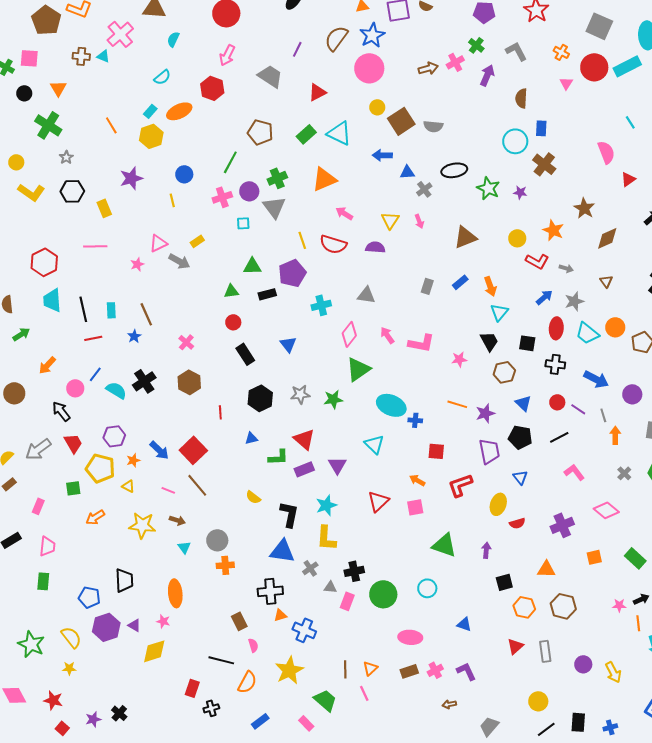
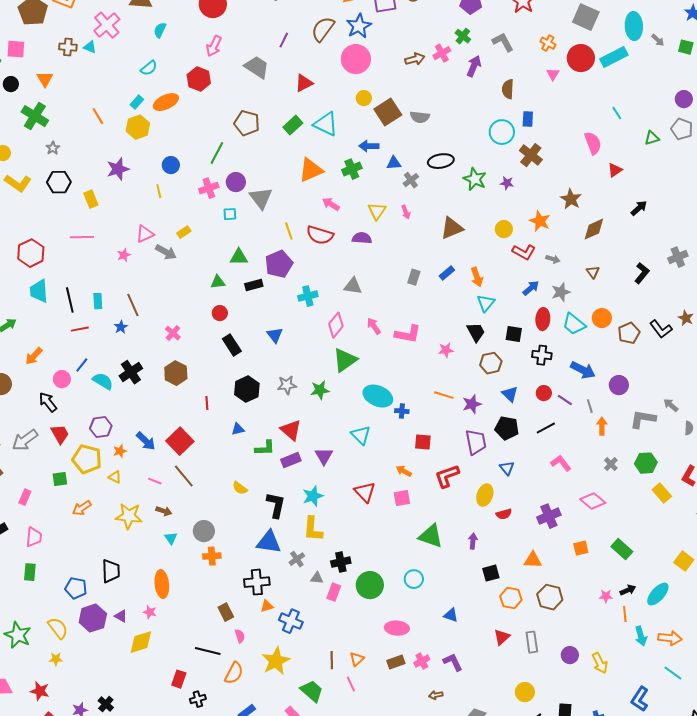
green cross: (277, 178) -> (352, 169), moved
red triangle: (378, 501) -> (365, 492), turned -30

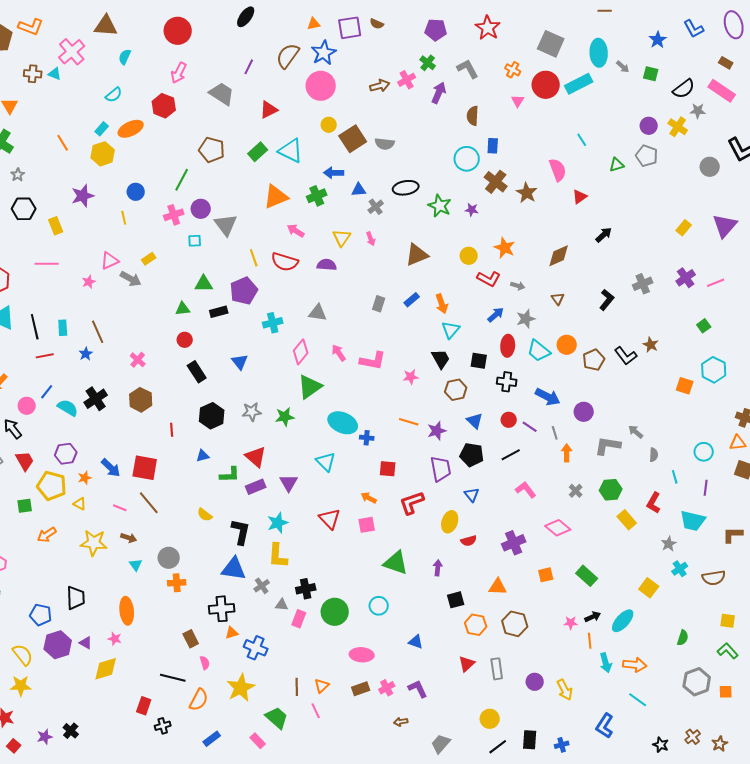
brown star: (571, 199) -> (527, 193), moved
red square: (180, 441) -> (145, 468), turned -36
yellow star: (56, 659) -> (21, 686), size x1.5

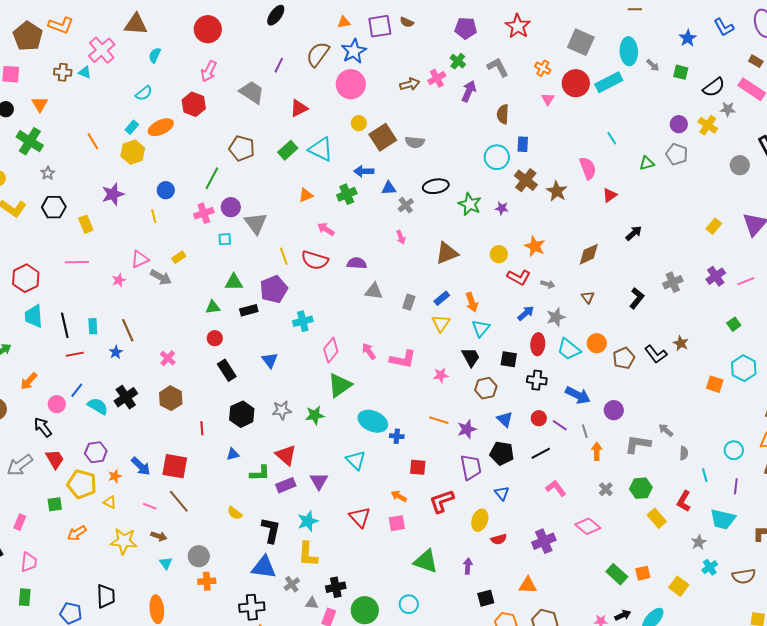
orange triangle: (276, 197) -> (306, 195), size x0.6
yellow triangle: (342, 238) -> (441, 323), moved
gray triangle: (318, 313) -> (374, 291), moved
orange square: (546, 575) -> (643, 573), moved

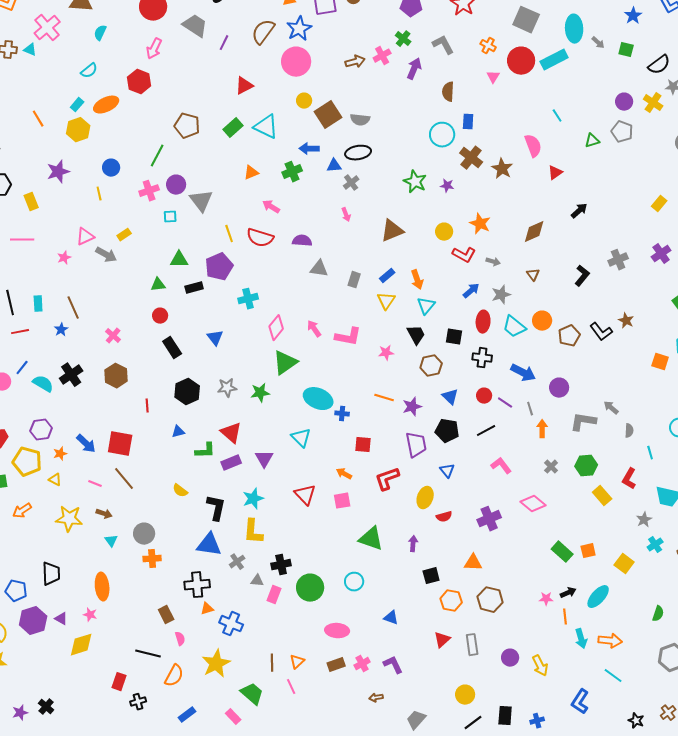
gray trapezoid: (252, 92) -> (195, 26), moved
black ellipse: (436, 186) -> (358, 153), moved

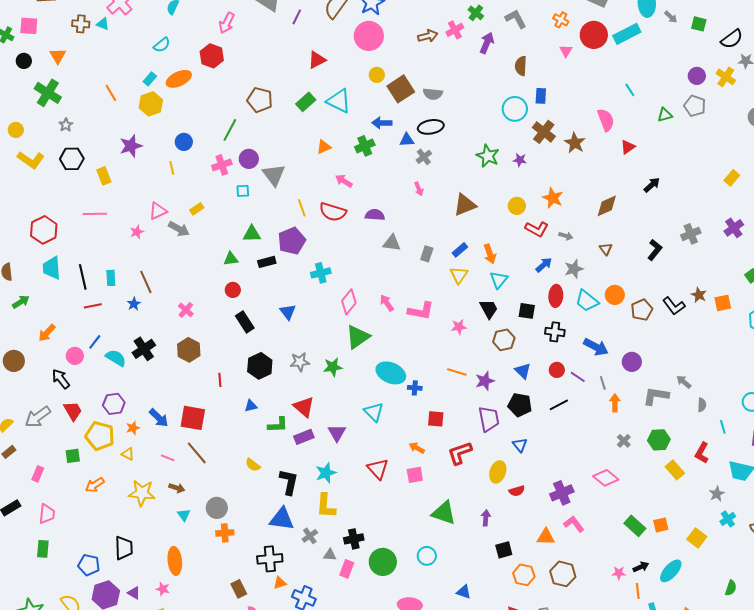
orange square: (660, 362) -> (723, 303), moved, turned -30
pink L-shape: (501, 466) -> (574, 524), moved

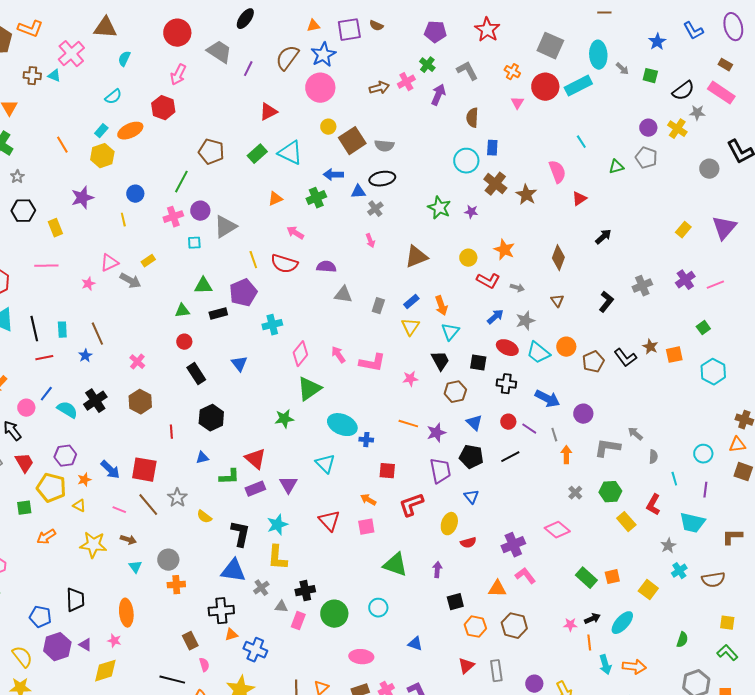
gray triangle: (274, 175) -> (225, 227), turned 35
brown diamond: (607, 206) -> (558, 258), turned -45
red ellipse: (556, 296) -> (507, 348), turned -70
gray star: (300, 362) -> (177, 498), moved, turned -30

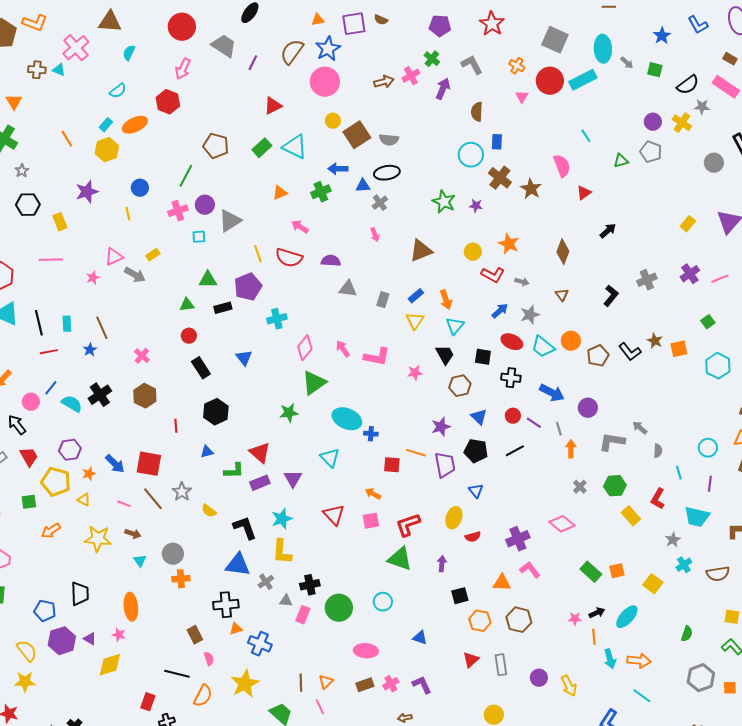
orange line: (408, 424) -> (416, 453), moved
red L-shape: (411, 505) -> (408, 525), moved
black L-shape: (240, 534) -> (245, 528), turned -32

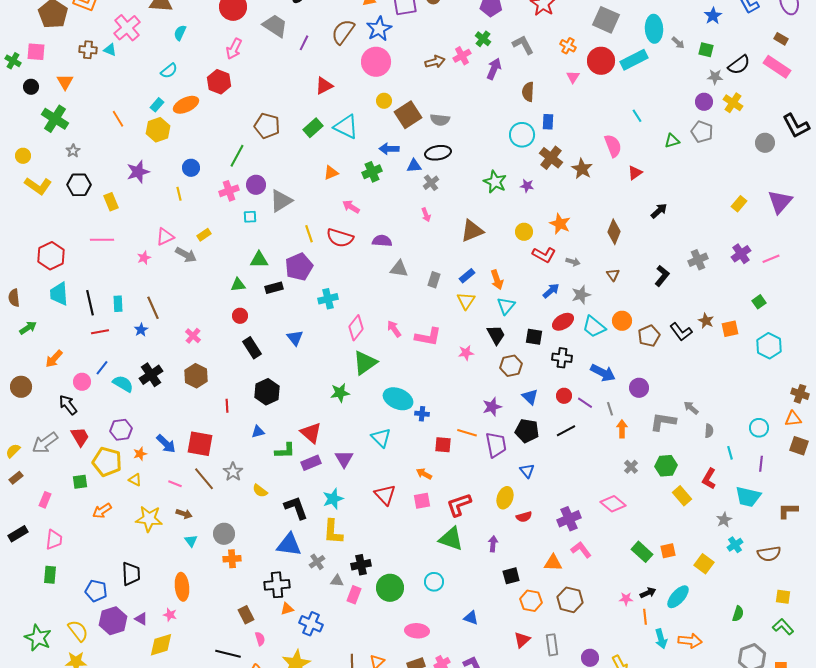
gray star: (702, 107) -> (715, 77), moved
red ellipse: (512, 342) -> (563, 322), turned -55

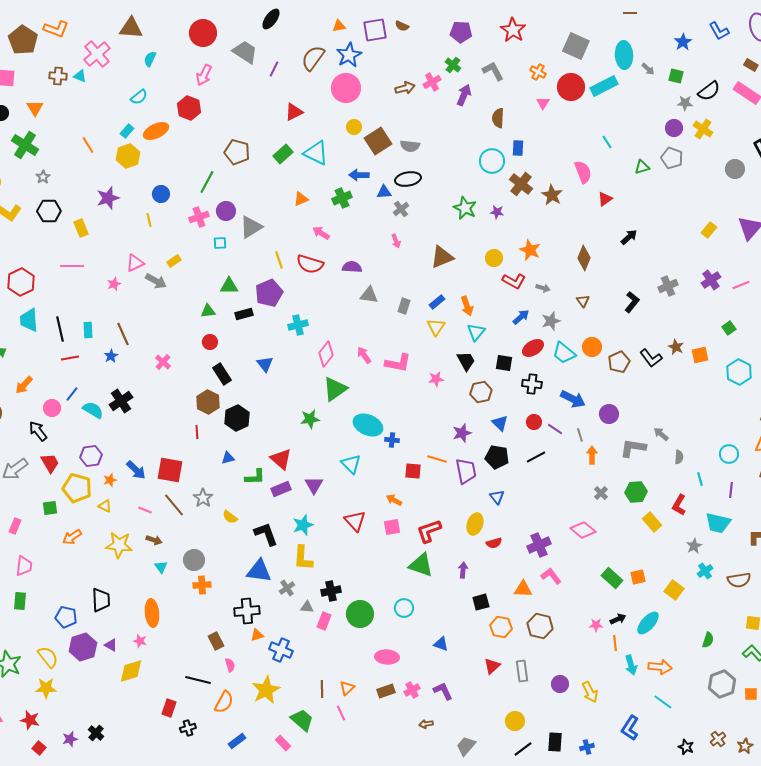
brown hexagon: (196, 376) -> (208, 402), moved

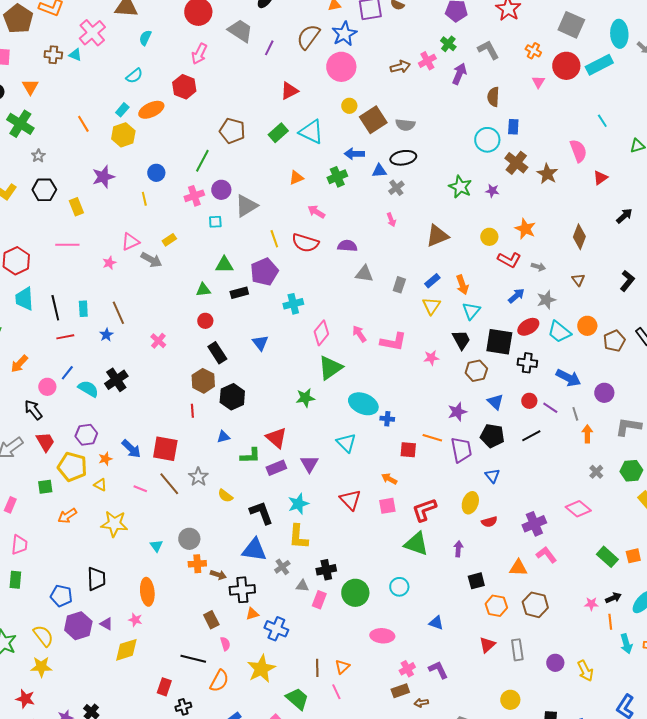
black square: (504, 363) -> (499, 342), size x1.6
brown arrow: (154, 540) -> (218, 575), moved
brown rectangle: (386, 691) -> (400, 691), moved

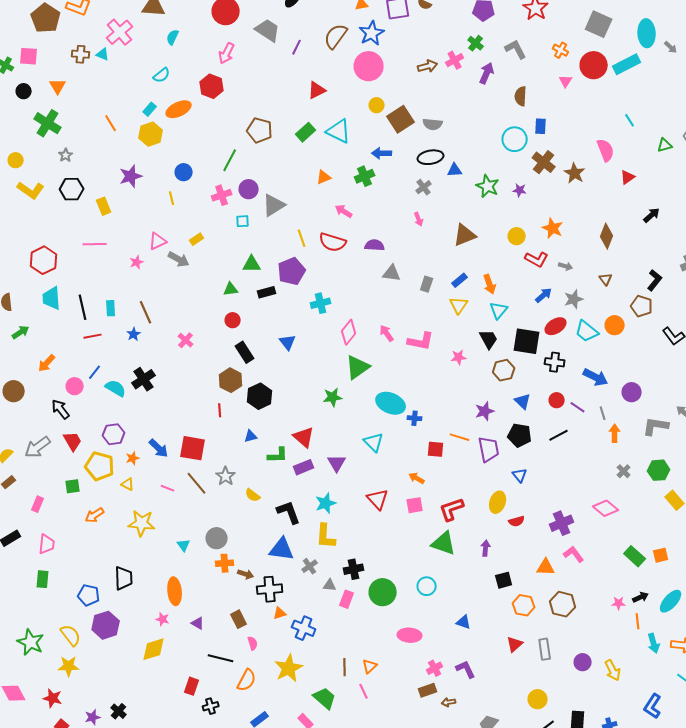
blue triangle: (379, 171) -> (455, 170), moved
brown pentagon: (614, 341) -> (642, 306), moved, turned -30
purple triangle: (106, 624) -> (198, 623), moved

